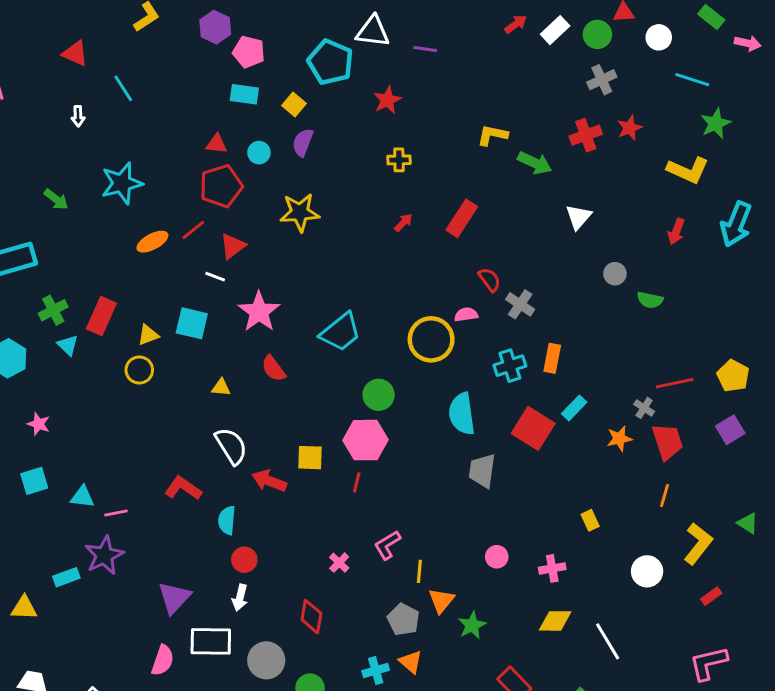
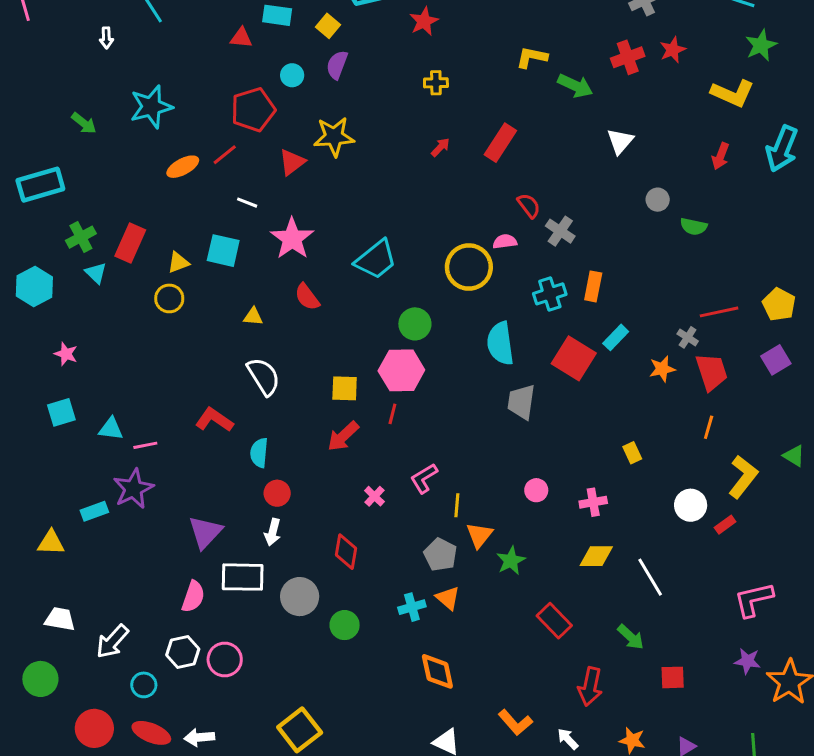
red triangle: (217, 144) -> (241, 38), moved
red triangle: (233, 246) -> (292, 162), moved
red arrow: (269, 481) -> (343, 436), moved, turned -64
red rectangle: (711, 596) -> (725, 525), moved

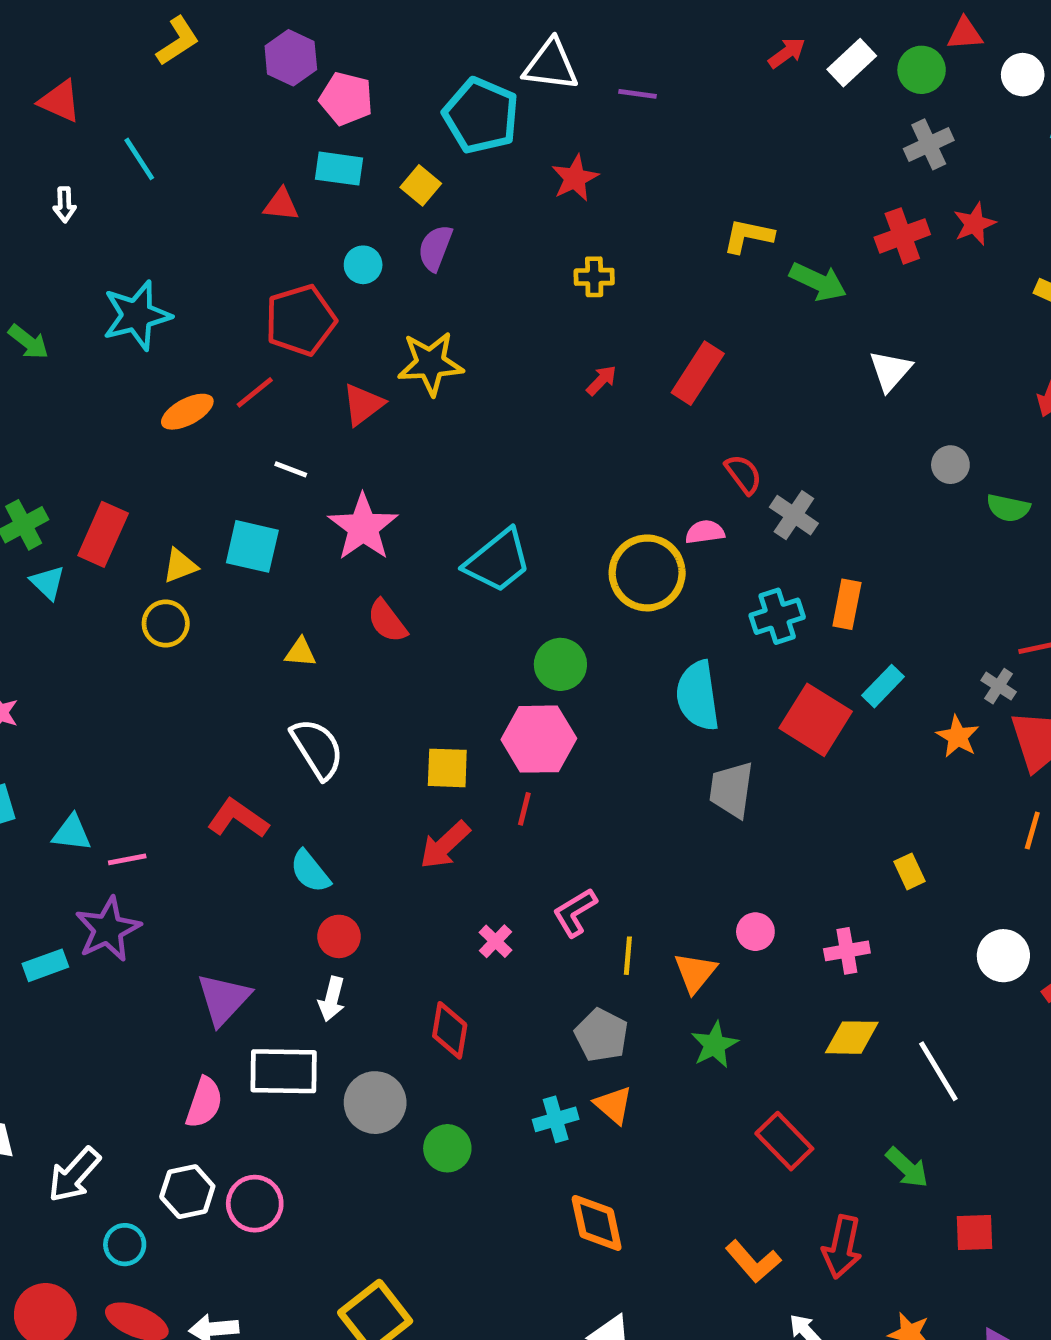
orange star: (662, 369) -> (958, 737), turned -30
cyan semicircle: (259, 453) -> (310, 871), turned -44
orange triangle: (479, 535) -> (695, 973), moved
orange L-shape: (515, 722) -> (753, 1261), moved

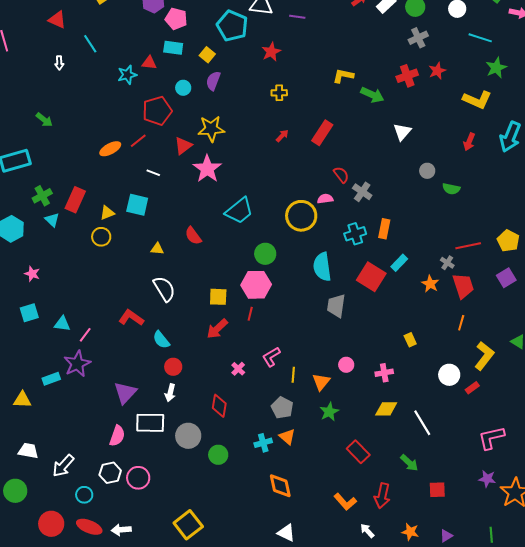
cyan star: (137, 315) -> (127, 75), moved, size x0.7
pink star: (363, 527) -> (207, 169), moved
pink line: (127, 859) -> (85, 335), turned -42

